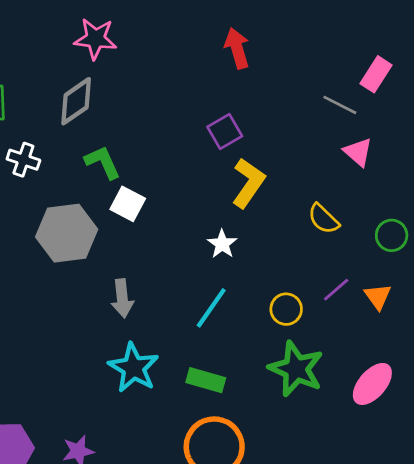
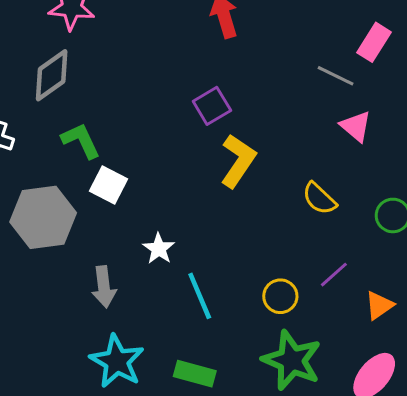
white star: (222, 244) -> (159, 249), moved
orange triangle: (378, 296) -> (379, 305), moved, turned 32
cyan line: (211, 308) -> (200, 296), turned -57

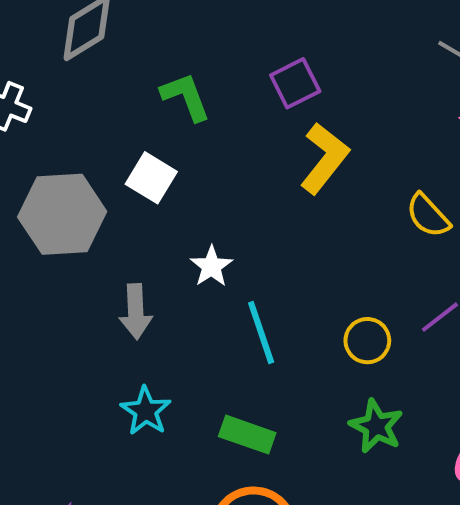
green L-shape: (81, 141) -> (186, 97), moved
green star: (292, 360) -> (376, 426), size x0.7
cyan star: (117, 361) -> (146, 411), size x0.7

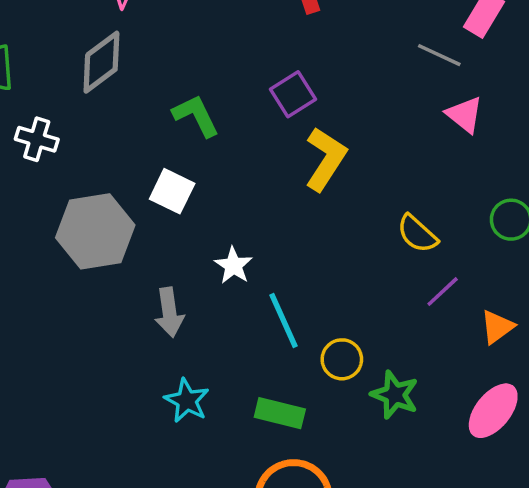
yellow semicircle: (428, 216) -> (417, 234), moved
yellow circle: (367, 341) -> (342, 359), moved

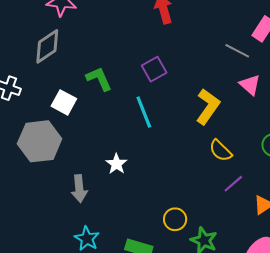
yellow L-shape: (326, 159) -> (208, 106), moved
white square: (172, 191) -> (64, 102), moved
cyan line: (284, 321) -> (144, 112), moved

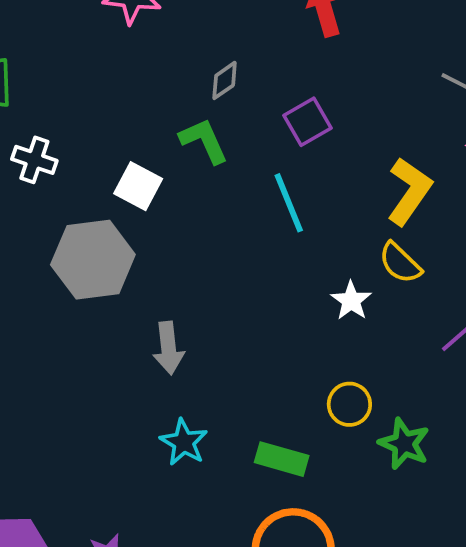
gray diamond: (47, 46) -> (225, 80), moved, size x0.6
yellow semicircle: (221, 151) -> (400, 263), moved
white star: (116, 164) -> (351, 301), moved

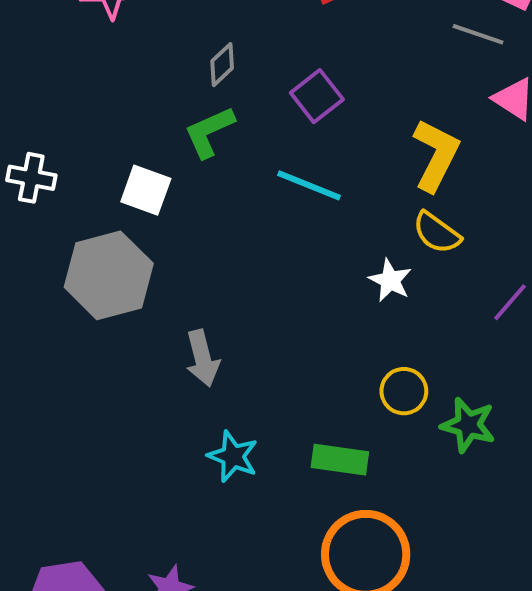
green L-shape: (204, 141) -> (209, 132), turned -82
cyan line: (289, 203) -> (309, 185), turned -38

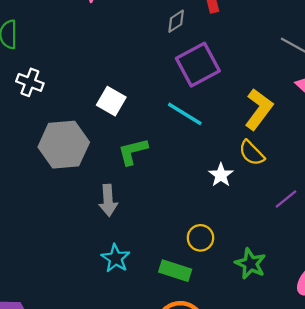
gray diamond: (222, 65) -> (176, 21), moved
purple square: (317, 96) -> (198, 65), size x1.5
green L-shape: (209, 132) -> (133, 151), moved
white square: (146, 190) -> (111, 101), moved
yellow circle: (404, 391) -> (200, 238), moved

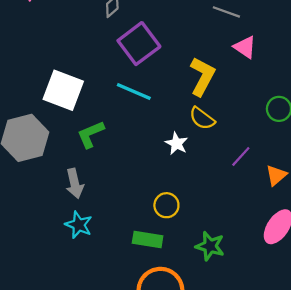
white square: (111, 101) -> (63, 90), size x1.5
cyan star: (116, 258) -> (79, 225), moved
green star: (250, 264) -> (210, 246), moved

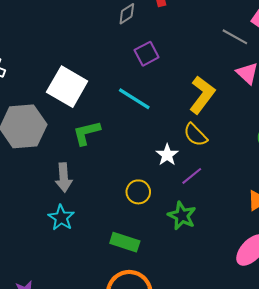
purple square: (139, 44) -> (147, 54), size x0.6
purple line: (241, 156) -> (192, 176), moved
yellow circle: (166, 205) -> (138, 192), moved
green star: (210, 246) -> (182, 216), moved

